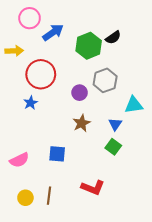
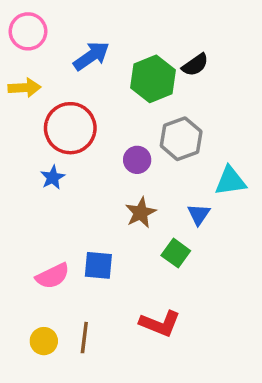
pink circle: (30, 18) -> (28, 31), moved
green square: (113, 147) -> (176, 253), moved
pink semicircle: (19, 160) -> (53, 276), moved

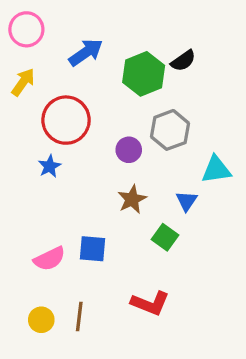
yellow arrow: (24, 88) -> (23, 82), turned -52

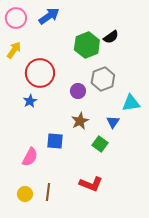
blue arrow: (86, 52) -> (49, 16), moved
blue square: (92, 249) -> (55, 141), moved
pink semicircle: (50, 259) -> (30, 157), turned -36

